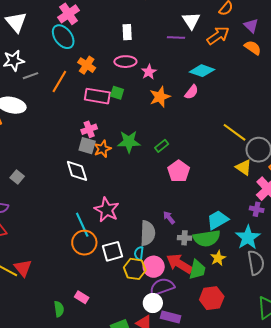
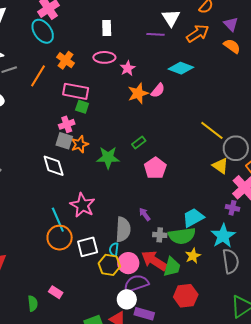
pink semicircle: (191, 92) -> (158, 90), moved
green square: (117, 93) -> (82, 107), moved
green star: (129, 142) -> (108, 158), moved

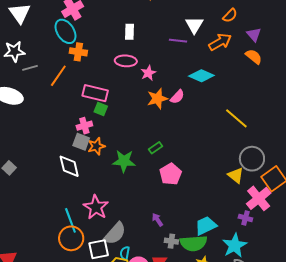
orange cross: (66, 60) -> (78, 52), moved, turned -30
yellow line: (212, 130) -> (236, 118), moved
gray semicircle: (123, 229) -> (115, 233), moved, turned 35

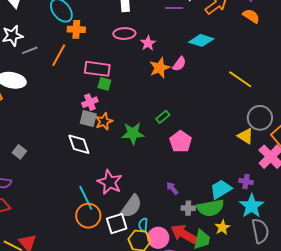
purple cross: (245, 218) -> (246, 181), moved

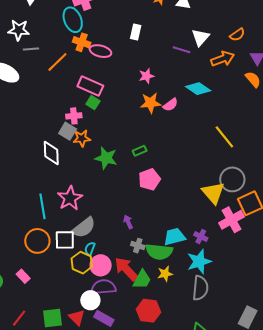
pink ellipse: (124, 34) -> (100, 51), moved
yellow triangle: (245, 136) -> (213, 193), size x1.4
orange circle: (88, 216) -> (37, 241), moved

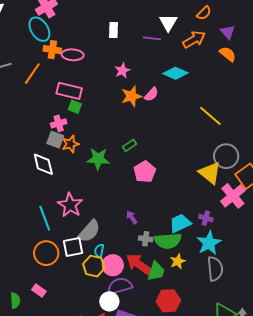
white rectangle: (136, 32) -> (114, 30), moved

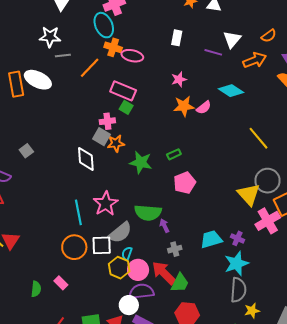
gray cross: (146, 239) -> (175, 249), turned -32
green semicircle: (168, 241) -> (148, 213), moved
yellow star: (178, 261) -> (252, 311), moved

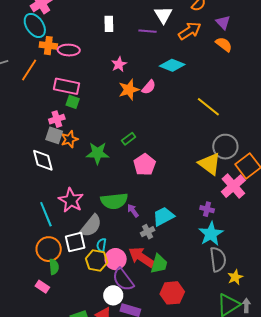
cyan trapezoid: (211, 239) -> (163, 216), moved
green semicircle: (36, 289) -> (54, 267), moved
purple semicircle: (141, 291) -> (123, 280), turned -110

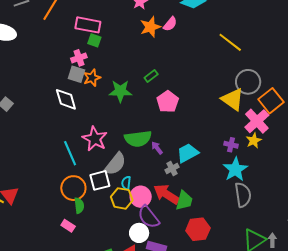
yellow star: (235, 277) -> (254, 141), moved

